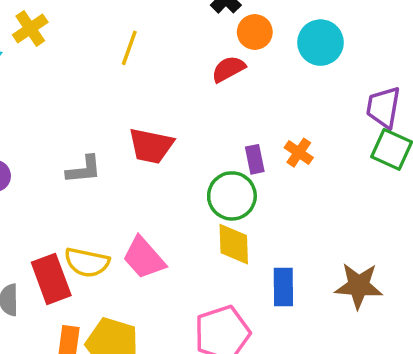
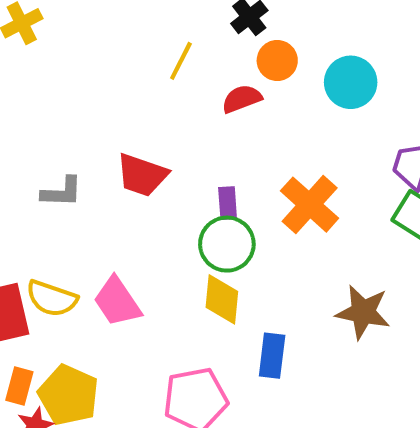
yellow line: (129, 48) -> (181, 61), moved
orange cross: (299, 153) -> (310, 205), size x1.8
purple rectangle: (255, 159) -> (228, 203), moved
brown star: (359, 286) -> (363, 312), moved

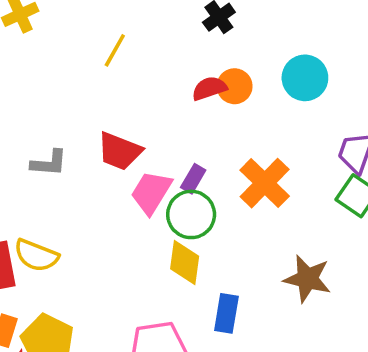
yellow line: (181, 61) -> (115, 50), moved
orange circle: (277, 61) -> (235, 86), moved
purple rectangle: (228, 203) -> (193, 179), turned 32
pink trapezoid: (117, 302) -> (151, 192), moved, turned 63

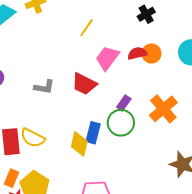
pink trapezoid: (151, 192) -> (107, 58), moved
yellow diamond: (185, 263) -> (79, 144), moved
blue rectangle: (226, 313) -> (93, 133), moved

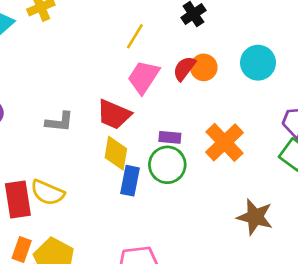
yellow line: (87, 28) -> (135, 36), moved
red semicircle: (137, 53) -> (184, 68), turned -36
purple rectangle: (124, 103) -> (170, 137), turned 63
yellow diamond: (79, 144) -> (116, 153), moved

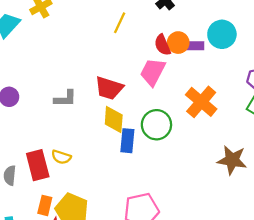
red semicircle: (184, 68) -> (163, 45), turned -55
pink trapezoid: (144, 77) -> (153, 72), moved
purple rectangle: (170, 137) -> (195, 46), moved
yellow semicircle: (47, 193) -> (61, 157), size x0.7

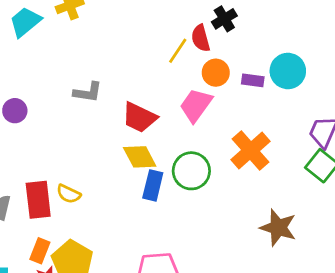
yellow line: (120, 23) -> (178, 51), moved
orange circle: (178, 43) -> (216, 73), moved
red semicircle: (163, 45) -> (201, 38), moved
gray L-shape: (65, 99) -> (88, 92), moved
yellow diamond: (114, 119) -> (140, 157), turned -40

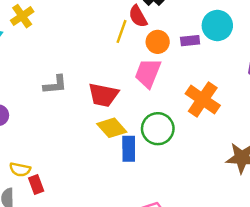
yellow semicircle: (69, 194) -> (20, 169), moved
red rectangle: (38, 200) -> (36, 185), size x0.6

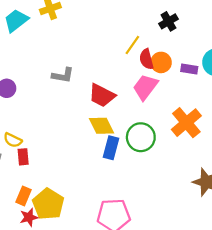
red semicircle: (138, 16) -> (146, 59), moved

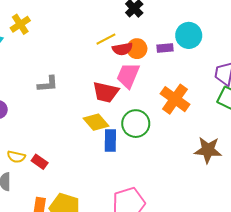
yellow line: (132, 45) -> (106, 39), turned 42
red semicircle: (146, 59) -> (122, 49), turned -72
red trapezoid: (102, 95) -> (106, 92), moved
red rectangle: (23, 157) -> (40, 162), moved, turned -35

